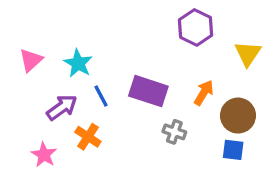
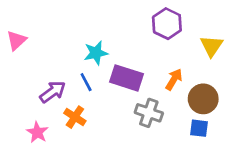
pink triangle: (31, 60) -> (16, 40), moved
cyan star: (78, 63) -> (96, 53), moved, turned 30
gray cross: (174, 132) -> (149, 113), size x1.4

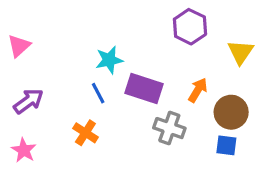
purple arrow: (53, 92) -> (28, 101), moved
pink star: (37, 132) -> (24, 150), moved

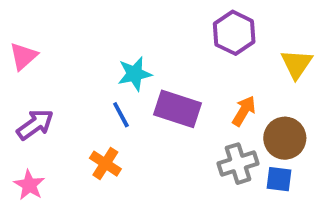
gray cross: (169, 128) -> (238, 164), moved, turned -36

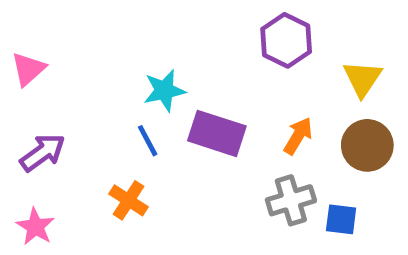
brown circle: (285, 138) -> (367, 145), moved

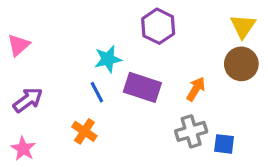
purple hexagon: (286, 40) -> (158, 26), moved
yellow triangle: (363, 79) -> (243, 26), moved
brown circle: (367, 145) -> (241, 64), moved

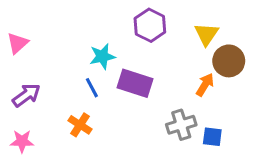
yellow triangle: (243, 26) -> (206, 34), moved
orange arrow: (196, 89) -> (205, 85), moved
pink star: (23, 149) -> (22, 141), turned -30

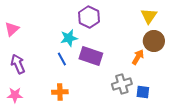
purple hexagon: (150, 25) -> (89, 17), moved
yellow triangle: (206, 34) -> (149, 16), moved
purple arrow: (26, 95) -> (18, 64), turned -78
orange cross: (80, 125) -> (60, 92), moved, turned -35

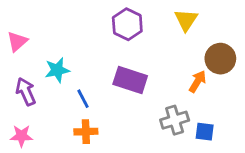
yellow triangle: (149, 16) -> (186, 20), moved
cyan star: (69, 38) -> (57, 70), moved
blue line: (62, 59) -> (83, 99), moved

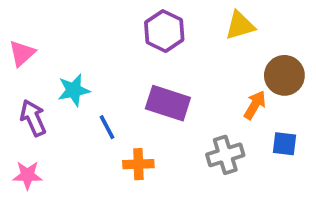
yellow triangle: (186, 20) -> (240, 25), turned 40
orange cross: (86, 132) -> (138, 164), moved
blue square: (205, 132) -> (284, 144), moved

